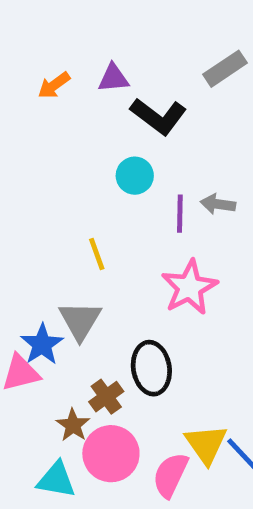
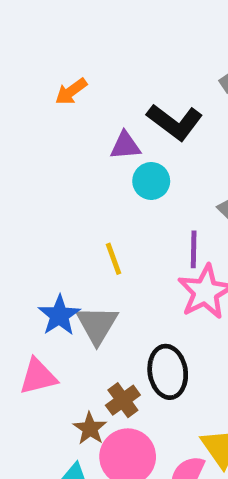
purple triangle: (113, 78) -> (125, 146), moved
purple line: (180, 214) -> (194, 249), moved
blue star: (42, 344) -> (59, 315), moved

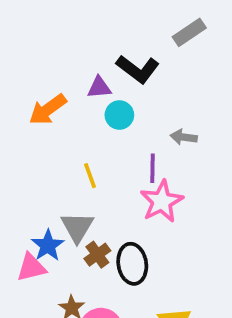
orange arrow: (71, 91) -> (48, 110), moved, size x1.5
blue star: (59, 315) -> (48, 245), moved
brown cross: (123, 400) -> (97, 255), moved

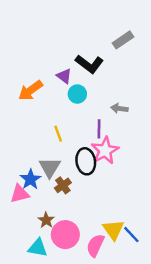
purple triangle: (99, 87) -> (64, 76), turned 42
black ellipse: (132, 264) -> (86, 161), moved

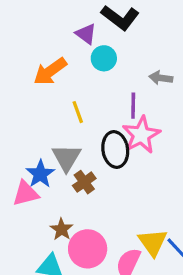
orange arrow: (30, 90) -> (50, 71), moved

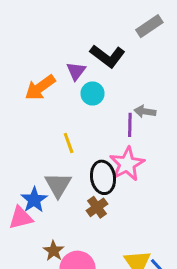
purple triangle: (86, 34) -> (76, 71), turned 30
orange arrow: (50, 71) -> (40, 88), moved
purple line: (133, 106) -> (130, 125), moved
brown cross: (84, 182) -> (97, 207), moved

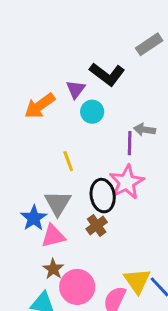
pink triangle: (21, 218) -> (53, 236), moved

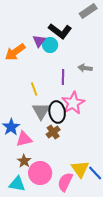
cyan circle: (92, 112) -> (50, 45), moved
purple line: (130, 143) -> (63, 77), moved
gray triangle: (58, 203) -> (41, 111), moved

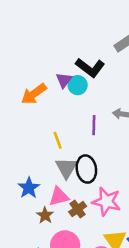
pink star: (73, 103) -> (106, 202), moved, turned -30
brown cross: (53, 132) -> (78, 209), moved
pink triangle: (24, 139) -> (59, 197), moved
brown star: (24, 161) -> (45, 215), moved

